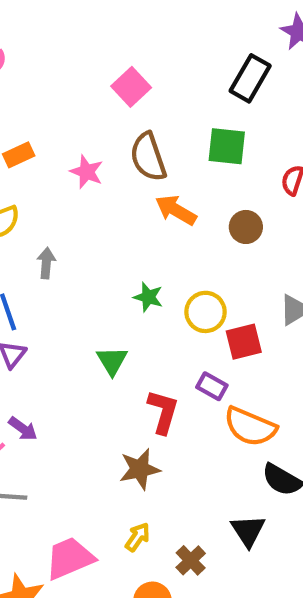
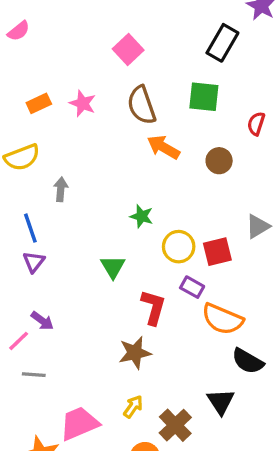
pink star: (87, 172) -> (83, 103), moved
yellow circle: (206, 312) -> (179, 247), moved
brown cross: (191, 560) -> (175, 425), size x1.4

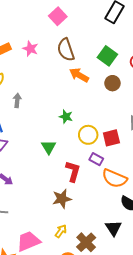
green square: (204, 97) -> (107, 56), moved, turned 30

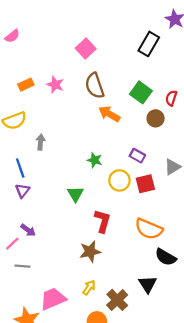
brown circle: (112, 83) -> (156, 118), moved
purple rectangle: (96, 159) -> (137, 156), moved

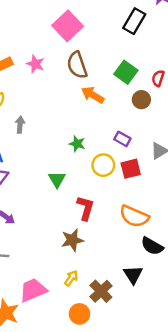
pink square: (86, 48) -> (68, 26), size x1.4

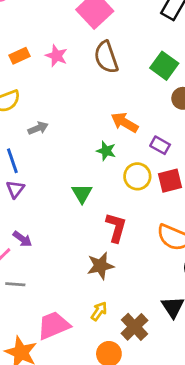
orange arrow: (93, 95) -> (125, 122), moved
gray arrow: (20, 125) -> (38, 128), turned 63

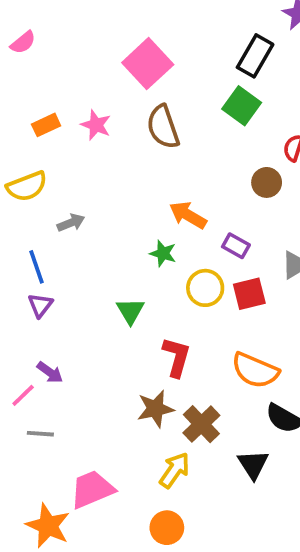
green square: (164, 66) -> (242, 106), moved
yellow arrow: (99, 311) -> (175, 470), moved, size x1.4
brown cross: (135, 327) -> (201, 424), moved

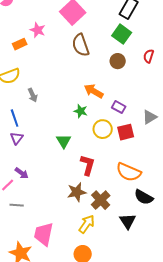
pink star: (96, 125) -> (38, 30), moved
brown circle: (267, 182) -> (118, 61), moved
gray arrow: (71, 223) -> (33, 95), turned 88
pink trapezoid: (92, 489) -> (44, 234), turned -55

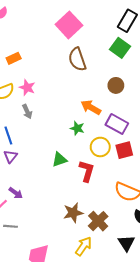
pink star: (38, 30) -> (27, 88), moved
brown circle: (118, 61) -> (116, 85), moved
purple rectangle: (119, 107) -> (117, 124), size x1.5
green triangle: (64, 141) -> (60, 160), turned 42
red L-shape: (88, 165) -> (87, 171), moved

